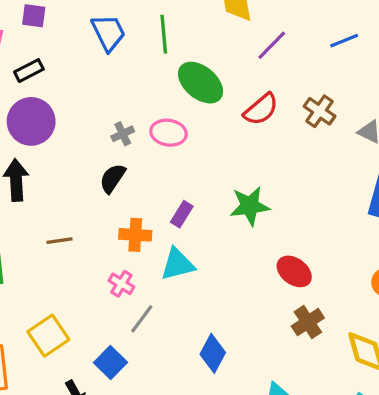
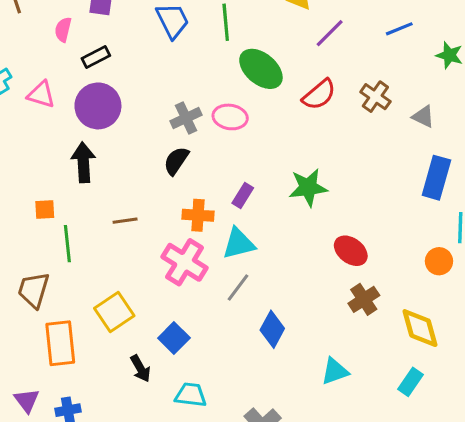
gray cross: (123, 134) -> (186, 118), size x1.4
pink cross: (121, 284) -> (185, 262), size x1.8
gray line: (142, 319) -> (238, 288), moved

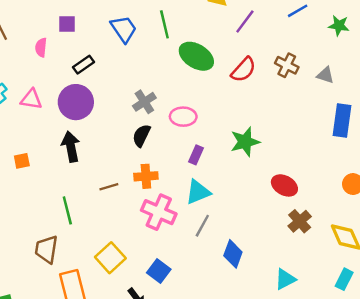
black rectangle: (96, 57) -> (83, 65), moved
pink ellipse: (230, 117) -> (183, 117), moved
orange square: (45, 210) -> (22, 161), moved
orange cross: (198, 215) -> (146, 176), moved

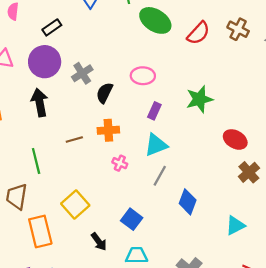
gray cross: (144, 102) -> (82, 73), moved
pink cross: (159, 212) -> (120, 163), size x0.5
blue square: (159, 271) -> (132, 219), moved

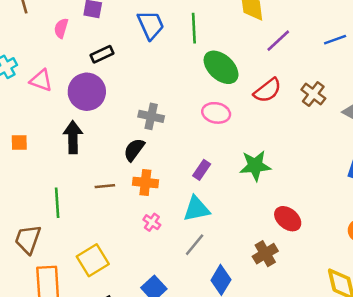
gray cross: (82, 73) -> (151, 116), moved, turned 35
pink ellipse: (143, 76) -> (216, 113), moved
black semicircle: (105, 93) -> (134, 150), moved
brown cross: (249, 172) -> (265, 254), moved

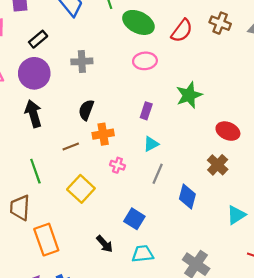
gray cross: (151, 116) -> (82, 61), moved
cyan triangle: (197, 209) -> (151, 144), size x0.7
yellow square: (93, 260) -> (81, 189), moved

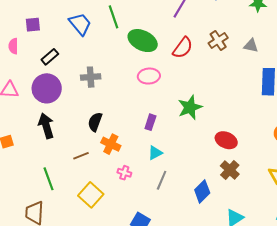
brown cross: (220, 23) -> (218, 40), turned 36
orange cross: (103, 134) -> (111, 144), turned 36
brown cross: (218, 165) -> (230, 170), moved
blue diamond: (187, 197) -> (202, 191), moved, turned 30

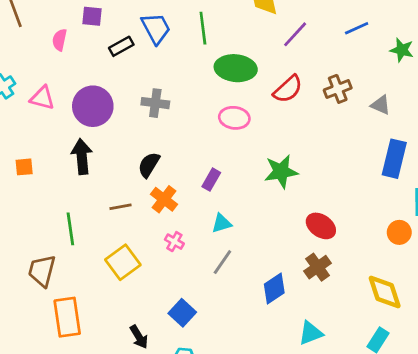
green ellipse: (143, 41) -> (236, 68), turned -32
black rectangle: (50, 57) -> (121, 46), moved
purple rectangle: (150, 122) -> (211, 180), moved

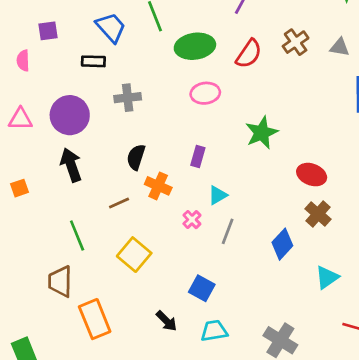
black rectangle: (121, 46) -> (93, 61), moved, turned 45
pink cross: (174, 242) -> (192, 220), moved, turned 30

